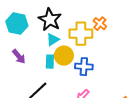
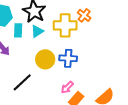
yellow circle: (64, 56) -> (45, 59), moved
cyan rectangle: (50, 62) -> (18, 30), moved

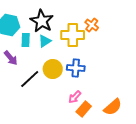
black line: (22, 82) -> (30, 79), moved

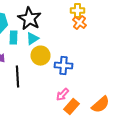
yellow cross: (73, 35) -> (78, 11), moved, size x0.6
yellow circle: (53, 69) -> (40, 56), moved
black line: (30, 79) -> (18, 77), turned -50

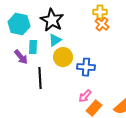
cyan rectangle: (14, 38) -> (33, 47), moved

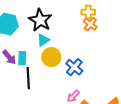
cyan rectangle: (33, 47) -> (22, 58), moved
blue cross: (86, 67) -> (74, 67), turned 36

